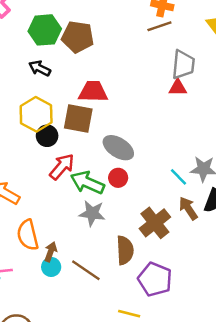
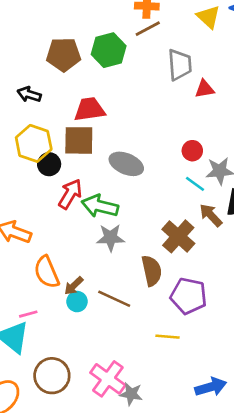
green hexagon: (45, 30) -> (109, 50), moved
red triangle: (178, 88) -> (205, 89), moved
red circle: (118, 178) -> (192, 151), moved
brown arrow: (51, 252) -> (74, 286), turned -144

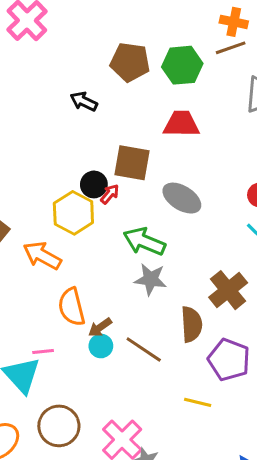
red trapezoid: (90, 109) -> (181, 124), moved
yellow hexagon: (34, 143) -> (73, 213), moved
red arrow: (70, 194) -> (110, 194), moved, size x0.6

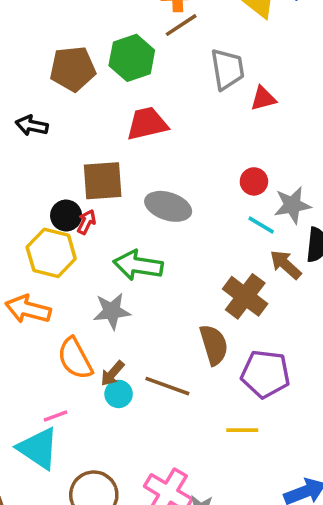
gray star: (151, 279) -> (112, 311), moved

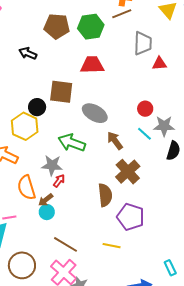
red arrow: (86, 222) -> (59, 181), moved
brown arrow: (286, 265) -> (115, 141), moved
brown line: (167, 386) -> (66, 244), moved

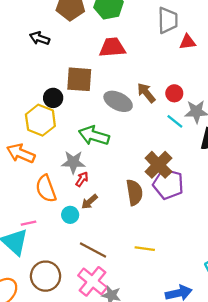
brown arrow: (115, 141) -> (146, 93), moved
brown arrow: (46, 200) -> (89, 202), moved
purple pentagon: (131, 217) -> (168, 184), moved

